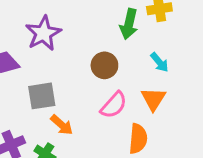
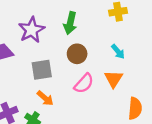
green arrow: (129, 24) -> (70, 23), moved
gray square: (42, 96) -> (42, 70), moved
orange semicircle: (138, 139) -> (135, 108), moved

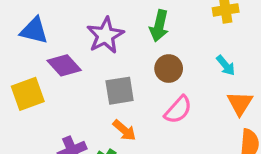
orange triangle: (113, 79) -> (240, 103), moved

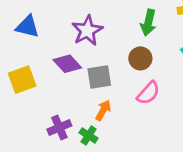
green arrow: (159, 26) -> (148, 23), moved
purple diamond: (64, 65) -> (67, 64), moved
orange arrow: (124, 130) -> (103, 110), turned -102

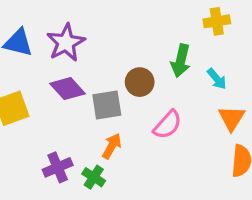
green arrow: (148, 23) -> (181, 61), moved
purple star: (87, 31) -> (66, 43), moved
brown circle: (140, 58) -> (140, 82), moved

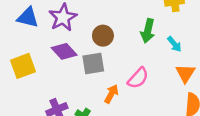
brown circle: (140, 82) -> (103, 36), moved
orange arrow: (112, 146) -> (111, 94), moved

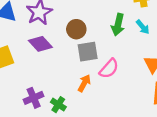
cyan arrow: (174, 44) -> (143, 27), moved
gray square: (93, 64) -> (88, 52), moved

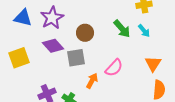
green arrow: (118, 25) -> (122, 29), turned -54
gray square: (88, 52) -> (76, 58), moved

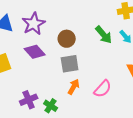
gray square: (76, 58) -> (70, 64), moved
pink semicircle: (114, 68) -> (103, 89), moved

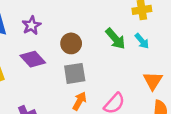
purple star: (34, 24) -> (31, 25), size x0.7

